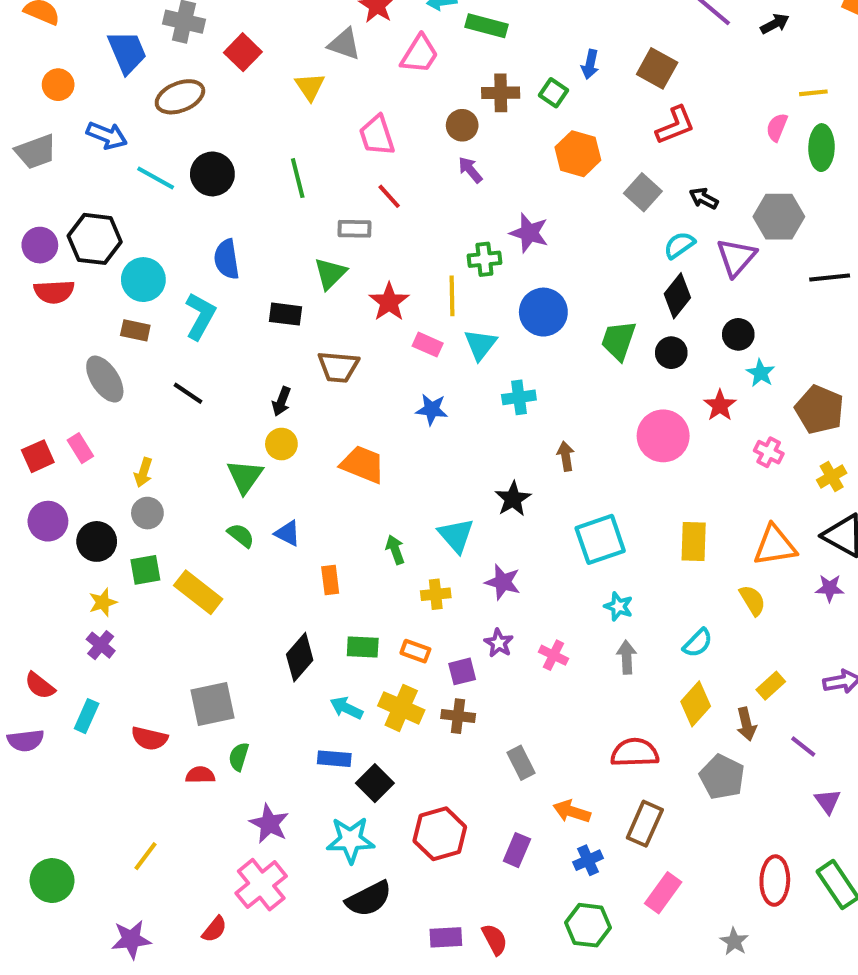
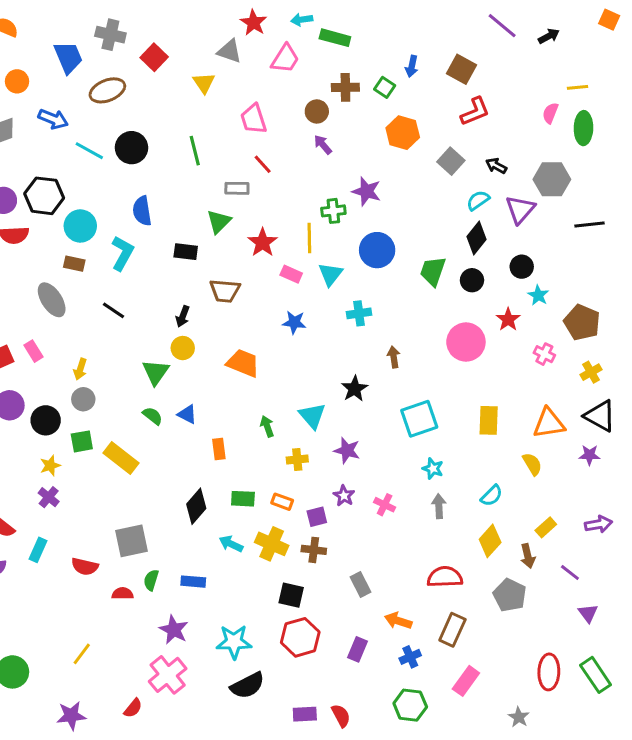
blue rectangle: (334, 759) -> (193, 582), moved
black square: (375, 783) -> (291, 595), moved, turned -32

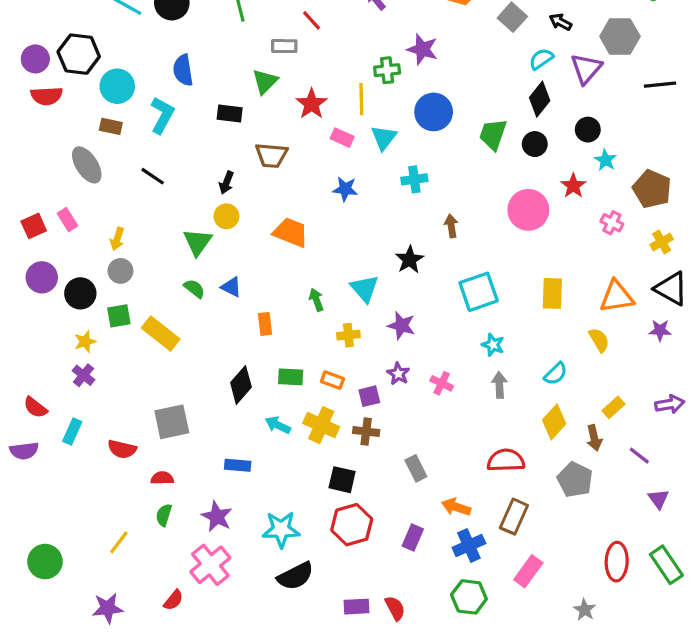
green semicircle: (151, 580) -> (164, 515), moved
blue cross: (410, 657) -> (469, 546), size x1.4

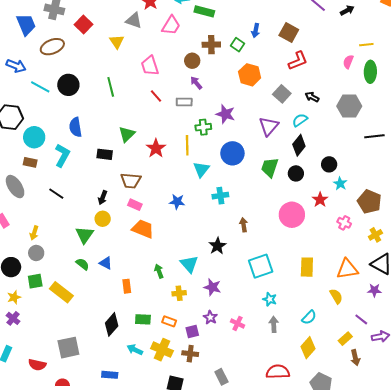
gray rectangle: (284, 46) -> (184, 102), moved
purple triangle: (586, 69) -> (269, 126), moved
pink rectangle: (342, 138) -> (135, 205), moved
brown arrow: (594, 438) -> (355, 358), moved
purple line: (639, 456) -> (361, 319), moved

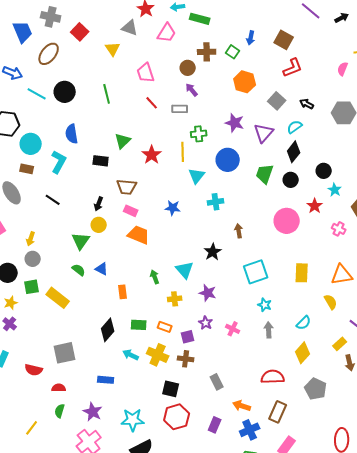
brown ellipse: (52, 47) -> (49, 54), turned -30
purple star: (225, 114) -> (235, 123), moved

